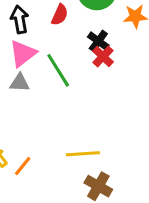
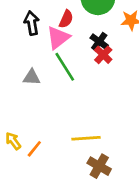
pink triangle: (23, 53) -> (58, 38), moved

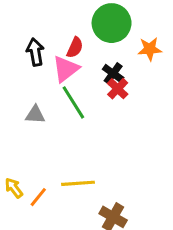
yellow line: (86, 138) -> (78, 183), moved

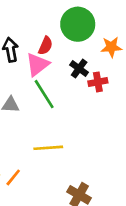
red cross: (118, 89) -> (98, 82), moved, turned 36
yellow line: (78, 183) -> (48, 148), moved

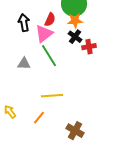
orange star: (111, 47) -> (75, 21), moved
orange line: (13, 177) -> (39, 118), moved

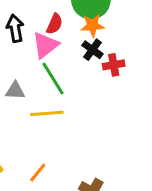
yellow line: (52, 96) -> (47, 113), moved

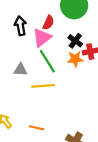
orange star: (92, 25) -> (75, 59), moved
orange line: (38, 173) -> (37, 128), turned 64

